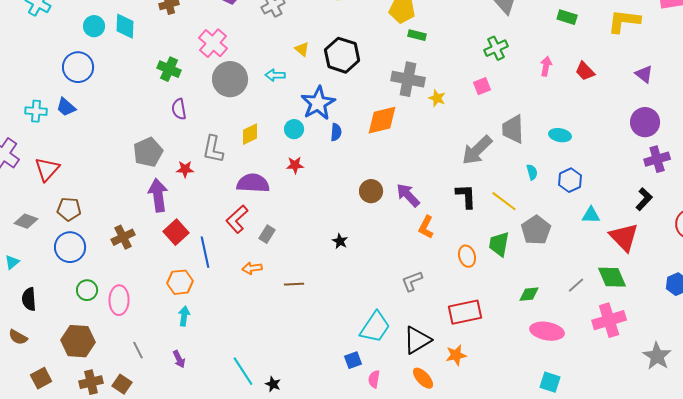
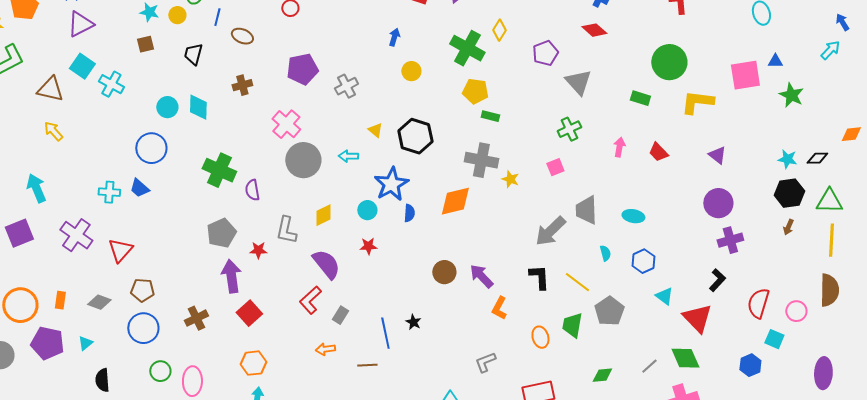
green cross: (169, 69) -> (219, 170), moved, size x1.4
purple semicircle: (253, 183) -> (326, 264), turned 48
cyan triangle: (591, 215) -> (664, 296), turned 36
blue line: (205, 252) -> (385, 333), moved

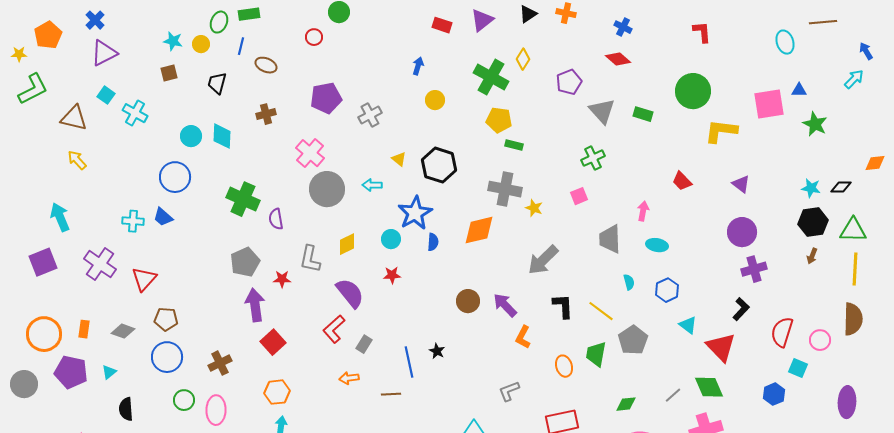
cyan square: (82, 66) -> (106, 95), size x0.7
green rectangle: (640, 98) -> (643, 114), moved
pink arrow: (619, 147) -> (643, 211), moved
gray arrow: (550, 231) -> (543, 260), moved
brown cross: (196, 318) -> (220, 363), moved

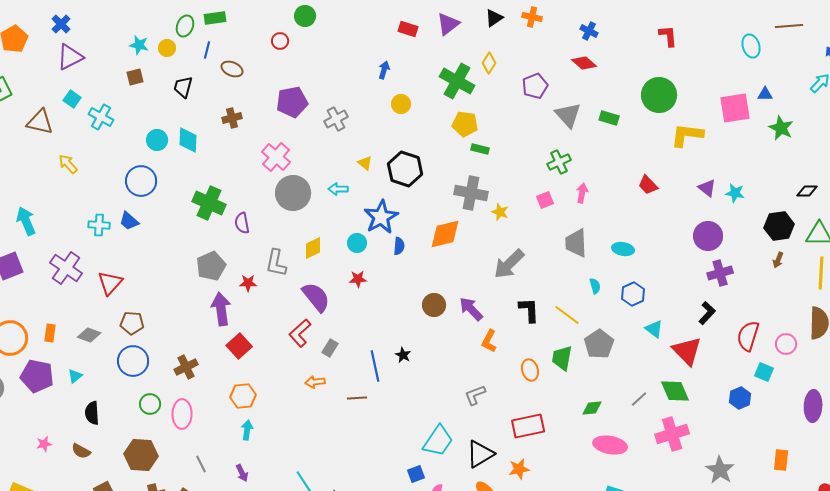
yellow arrow: (77, 160) -> (68, 164), moved
cyan star: (811, 188) -> (735, 193), moved
pink arrow: (643, 211) -> (582, 193), moved

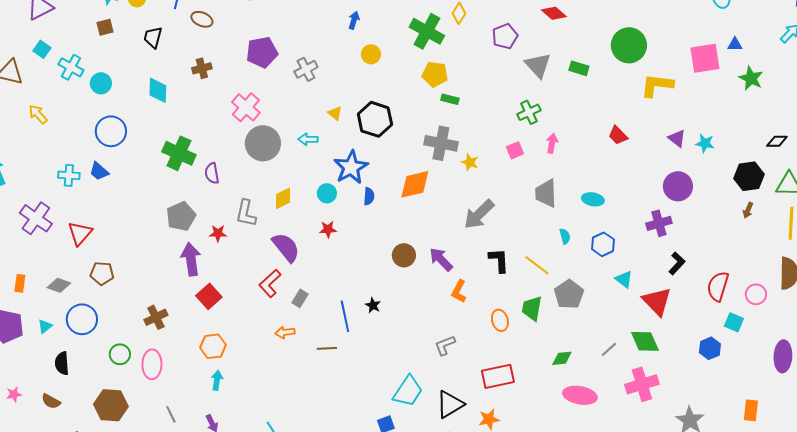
cyan circle: (157, 140) -> (101, 83), moved
purple cross: (720, 273) -> (659, 223), moved
blue circle: (133, 361) -> (82, 319), moved

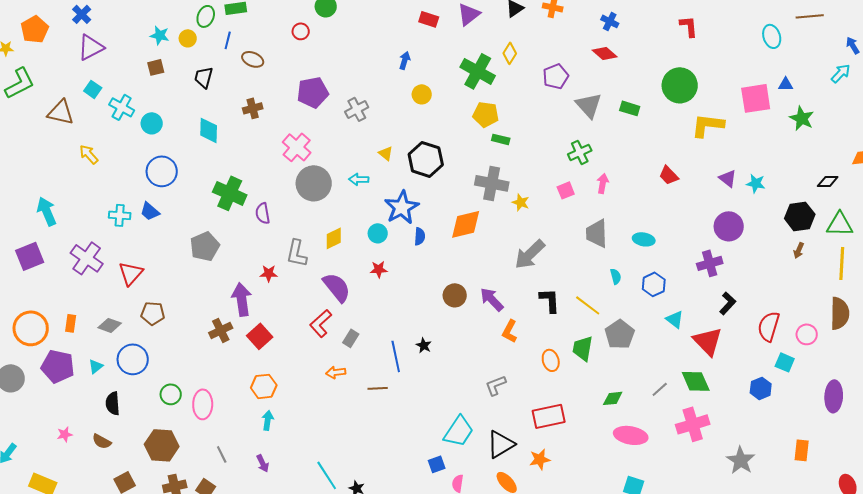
gray pentagon: (181, 216) -> (205, 246), moved
brown cross: (156, 317) -> (221, 330), moved

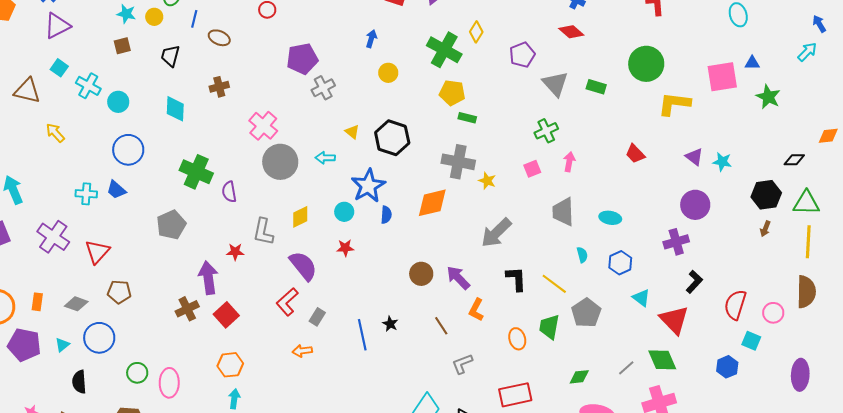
purple pentagon: (313, 92) -> (302, 59), moved
brown line: (378, 388) -> (441, 326), moved, turned 60

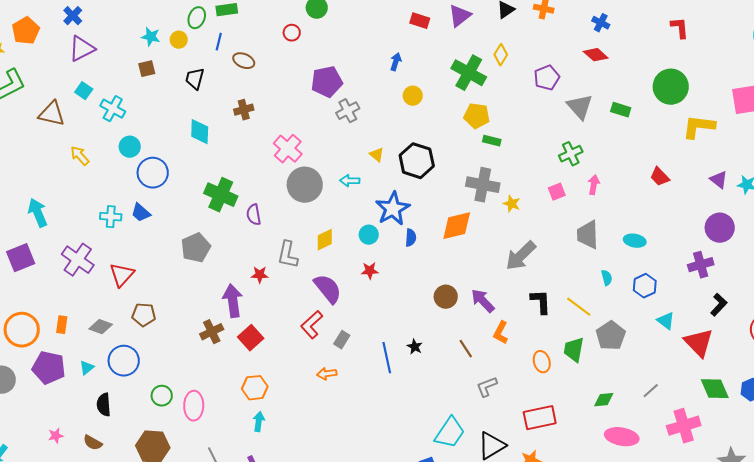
cyan circle: (118, 102) -> (130, 147), moved
green diamond: (662, 360) -> (715, 389), moved

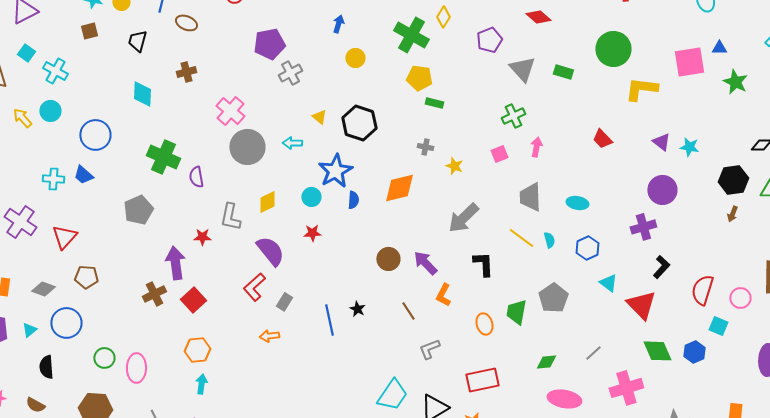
cyan circle: (130, 147) -> (50, 111), moved
gray cross: (483, 185) -> (425, 147), size x0.5
yellow line: (579, 307) -> (521, 238), moved

